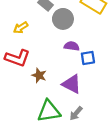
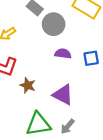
blue square: (88, 58) -> (91, 58), moved

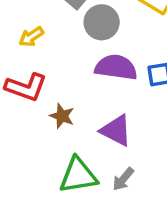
purple semicircle: (63, 54) -> (116, 67), size x1.6

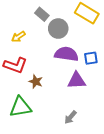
purple triangle: (116, 130) -> (77, 81), moved, turned -30
green triangle: (78, 175) -> (20, 107), moved

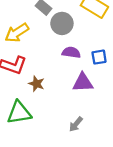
yellow arrow: (18, 37) -> (17, 33), size x1.5
purple semicircle: (66, 54) -> (71, 52), size x0.7

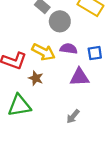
yellow arrow: (17, 33) -> (43, 52), moved, turned -120

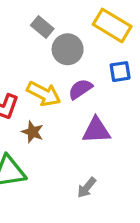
purple semicircle: (69, 49) -> (80, 89), turned -42
blue square: (95, 53) -> (120, 72), moved

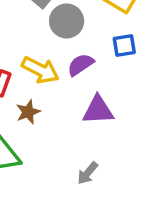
brown star: (33, 132) -> (28, 112), turned 30

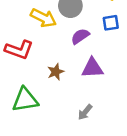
yellow arrow: (40, 70) -> (43, 18), moved
brown star: (28, 112) -> (56, 72), moved

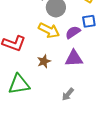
yellow arrow: (43, 18) -> (49, 30), moved
purple semicircle: (80, 36) -> (73, 32), moved

